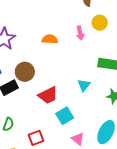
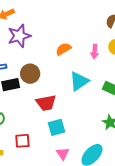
orange semicircle: (50, 39) -> (63, 49), turned -49
cyan triangle: (84, 85) -> (79, 81), moved, size x1.5

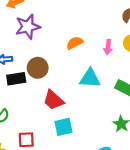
cyan triangle: (79, 81) -> (90, 78), turned 35
red trapezoid: (46, 103) -> (53, 100), turned 50

